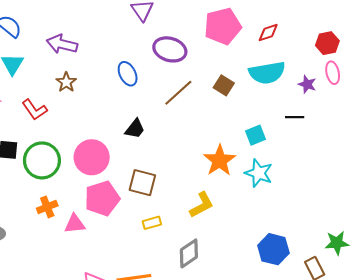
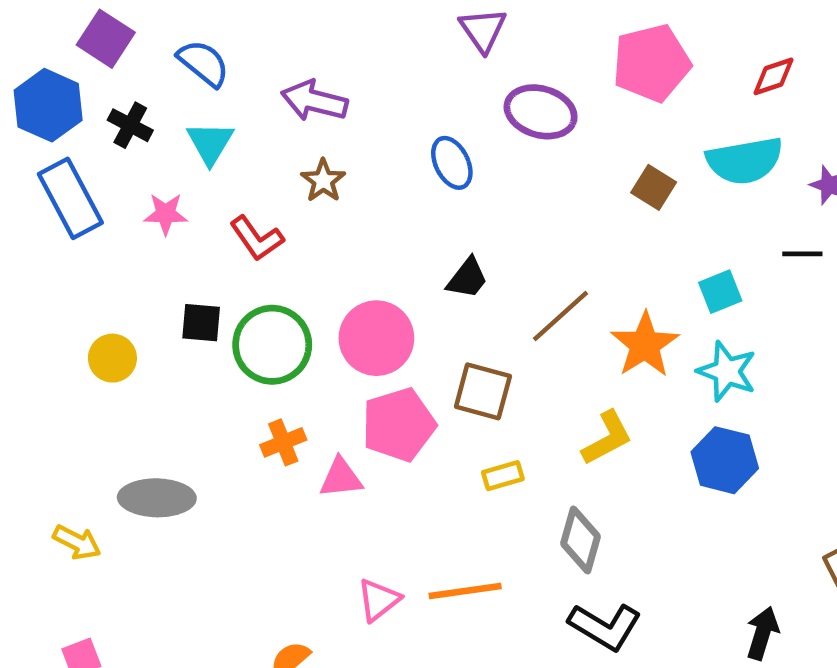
red diamond: (268, 33) -> (773, 76), moved
brown line: (178, 93) -> (561, 316), moved
blue hexagon: (273, 249) -> (725, 460), moved
gray diamond: (189, 253) -> (581, 540), turned -40

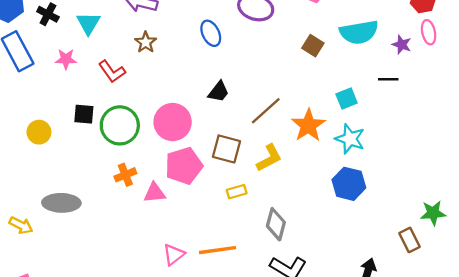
yellow L-shape: (607, 438) -> (269, 158), moved

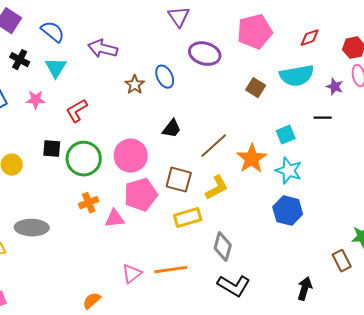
brown star: (146, 42) -> (135, 85), moved
red L-shape: (112, 71) -> (77, 111), turned 95
yellow rectangle: (237, 192) -> (188, 218), size x1.5

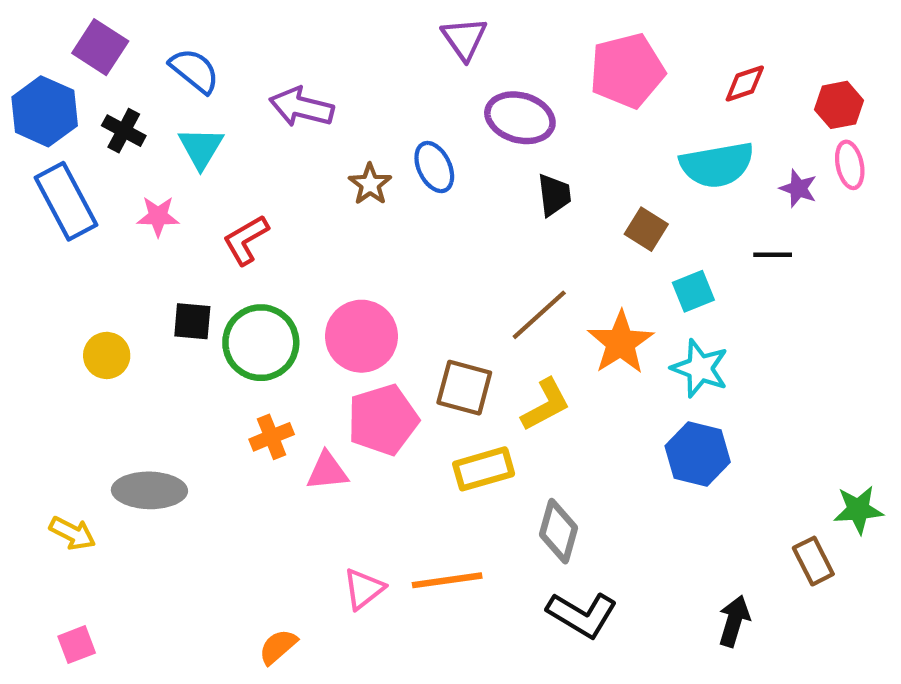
brown square: (256, 88) -> (646, 229), moved
black trapezoid: (172, 129) -> (554, 195), moved, turned -45

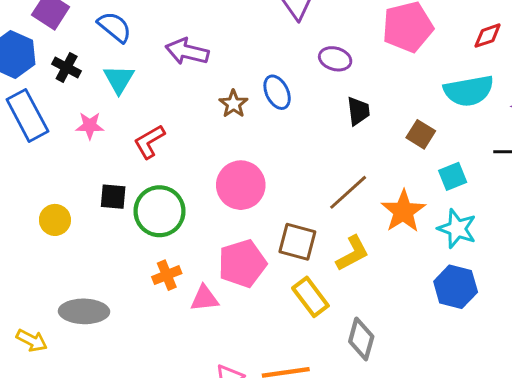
purple ellipse: (520, 118) -> (335, 59), size x0.7
pink circle: (361, 336) -> (241, 185), moved
yellow rectangle: (484, 469) -> (310, 297), turned 69

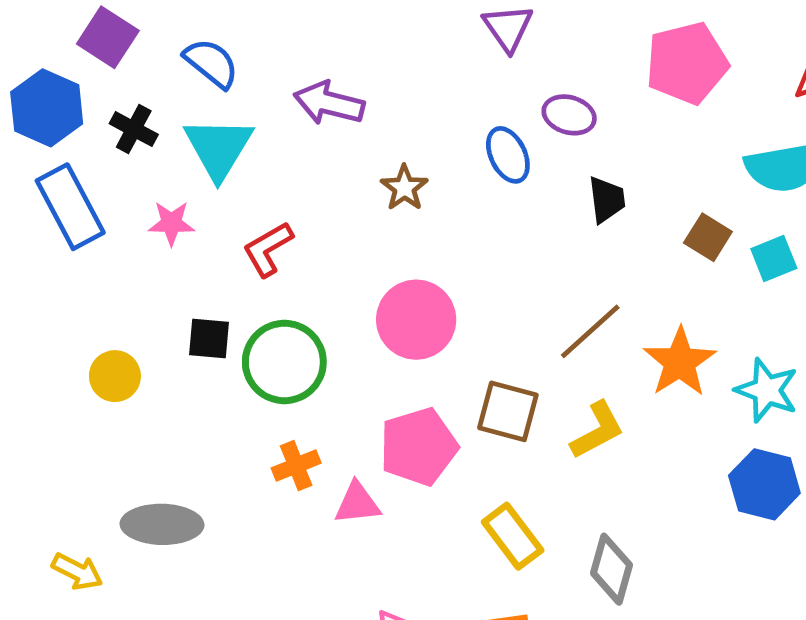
cyan triangle: (119, 79) -> (218, 148), size x1.4
blue ellipse: (277, 92) -> (508, 155), moved
cyan square: (453, 176) -> (774, 258), moved
yellow rectangle: (310, 297) -> (513, 536), moved

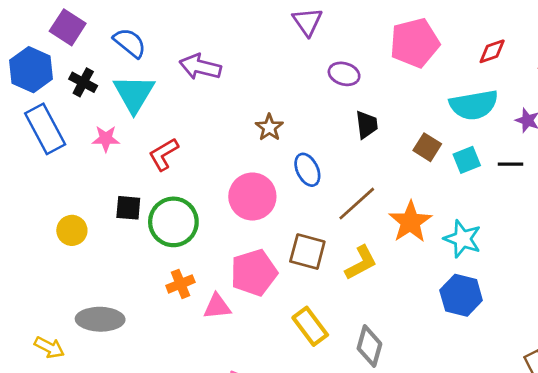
blue ellipse: (508, 155) -> (307, 170), moved
brown star: (404, 188) -> (269, 127), moved

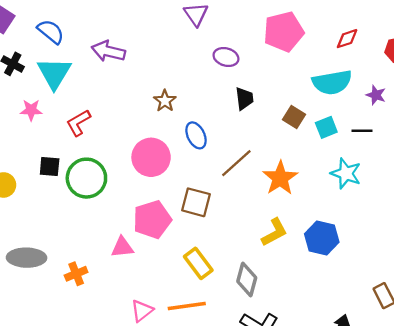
cyan star: (463, 239) -> (346, 173), moved
yellow L-shape: (361, 263) -> (274, 232), moved
orange cross: (180, 284) -> (76, 274), moved

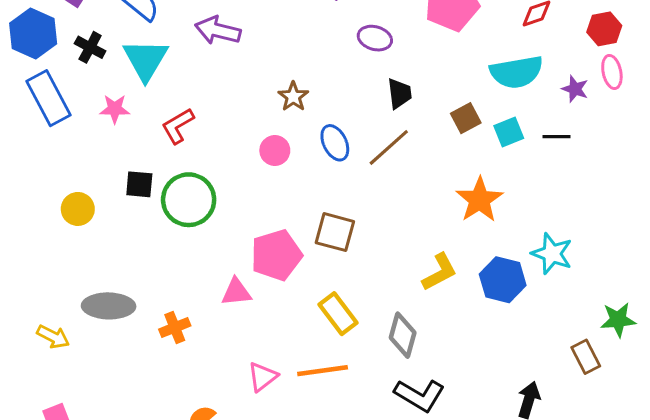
brown square: (294, 117) -> (466, 118), turned 30
pink circle: (151, 157) -> (275, 150), moved, size x0.6
brown line: (236, 163) -> (389, 147), moved
cyan star: (346, 173) -> (552, 254), moved
orange star: (280, 178) -> (480, 200), moved

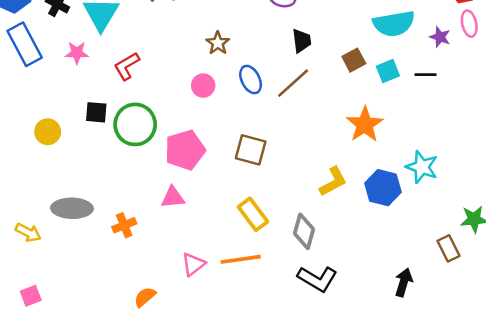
pink pentagon: (276, 255) -> (185, 150), moved

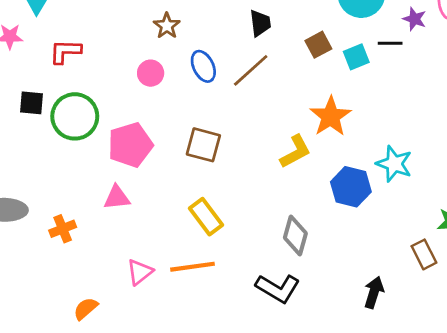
red L-shape: (127, 66) -> (65, 51), turned 32
black line: (425, 75) -> (390, 43), moved
yellow L-shape: (333, 182) -> (295, 152), moved
gray diamond: (304, 231) -> (295, 236), moved

